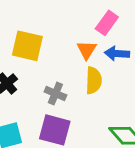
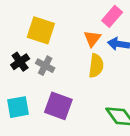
gray cross: (55, 93) -> (45, 66), moved

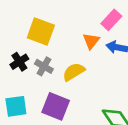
yellow semicircle: (96, 66) -> (74, 72), moved, turned -130

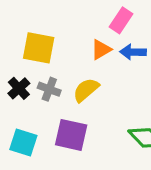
orange triangle: (91, 41) -> (101, 50), turned 30
cyan square: (16, 106) -> (23, 143), turned 35

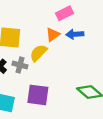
pink rectangle: (121, 20) -> (65, 13), turned 35
yellow semicircle: (86, 90) -> (38, 53), moved

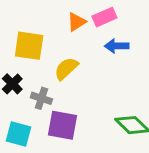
orange triangle: (53, 35) -> (77, 22), moved
gray cross: (20, 65) -> (41, 98), moved

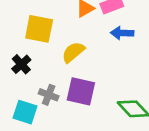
gray cross: (41, 98) -> (49, 95), moved
purple square: (62, 125) -> (81, 91), moved

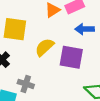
purple square: (81, 91) -> (71, 57), moved

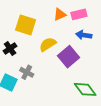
purple square: (71, 57) -> (69, 57), turned 30

